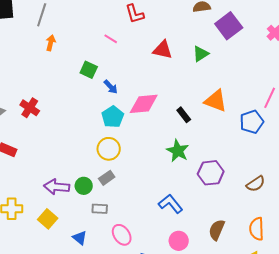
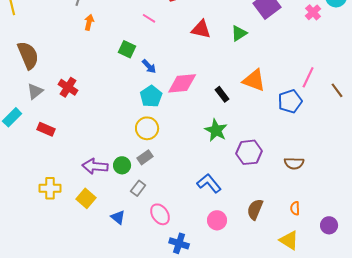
brown semicircle: (256, 184) -> (294, 163), turned 36
gray rectangle: (100, 209) -> (138, 188), turned -56
orange semicircle: (257, 229) -> (295, 208), size x0.6

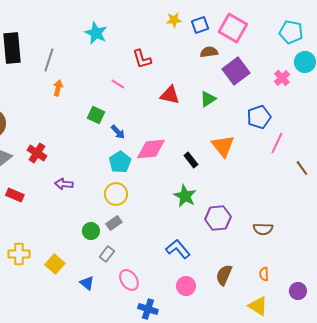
orange triangle: (254, 80) -> (223, 146), turned 30
brown line: (337, 90) -> (302, 168), moved
blue pentagon: (290, 101) -> (259, 117), moved
purple arrow: (95, 166) -> (64, 184), moved, size x0.7

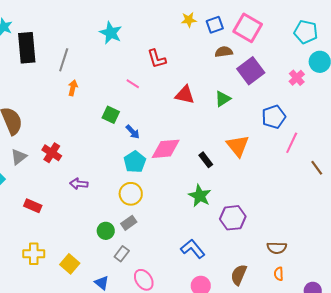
red rectangle: (15, 195) -> (33, 206), moved
brown semicircle: (263, 229) -> (277, 248), moved

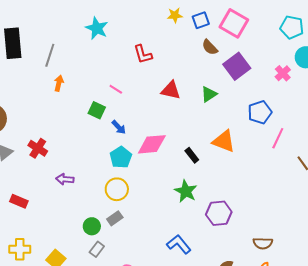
brown semicircle: (224, 52) -> (210, 47), turned -126
pink line: (133, 84) -> (116, 89), moved
orange triangle: (238, 146) -> (224, 141), turned -30
gray rectangle: (122, 254) -> (97, 249), moved

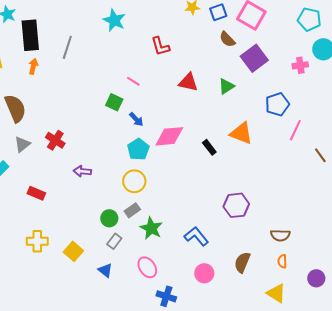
pink cross: (283, 73) -> (300, 65), turned 35
orange arrow: (59, 83) -> (33, 66), moved
green star: (186, 191) -> (151, 228), moved

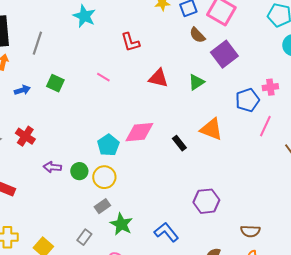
pink cross: (300, 65) -> (270, 87), moved
green square: (114, 102) -> (55, 83), moved
blue arrow: (136, 119) -> (22, 90), moved, turned -63
green circle: (109, 218) -> (79, 171), moved

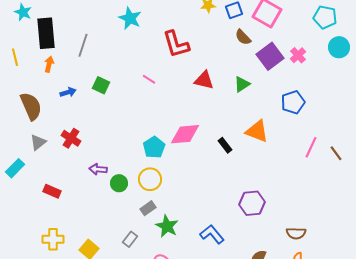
red L-shape: (130, 42) -> (176, 44), size x1.4
pink cross: (270, 87) -> (298, 55), moved, turned -35
pink line: (265, 126) -> (311, 147), moved
green circle: (79, 171) -> (119, 183), moved

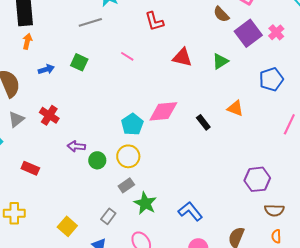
red L-shape: (176, 44) -> (154, 21), size x0.7
gray line: (83, 45) -> (90, 22), moved, turned 55
orange triangle: (257, 131) -> (235, 108), size x0.7
purple hexagon: (252, 203) -> (257, 179), moved
yellow cross: (53, 239) -> (14, 213), moved

